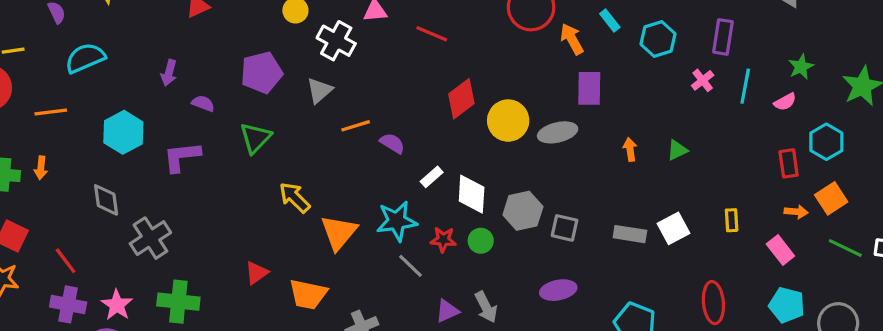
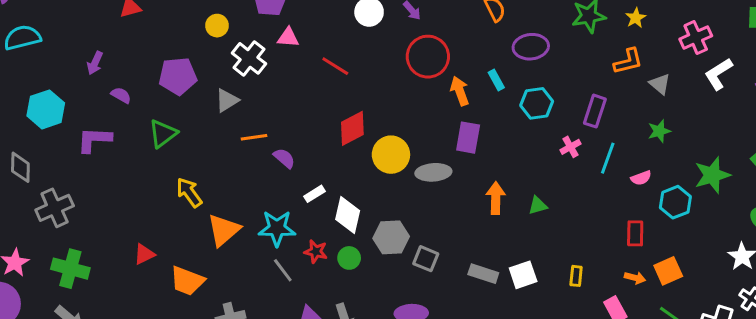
green star: (801, 67) -> (659, 131), moved
cyan hexagon: (826, 142) -> (675, 202), moved
orange arrow: (630, 149) -> (496, 198), size x1.5

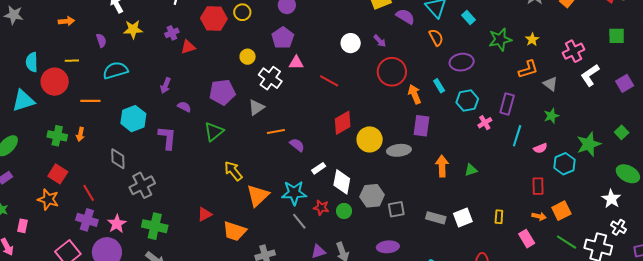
purple L-shape: (94, 140) -> (167, 138), turned 95
pink cross: (570, 147) -> (485, 123), moved
gray square: (426, 259) -> (396, 209), turned -30

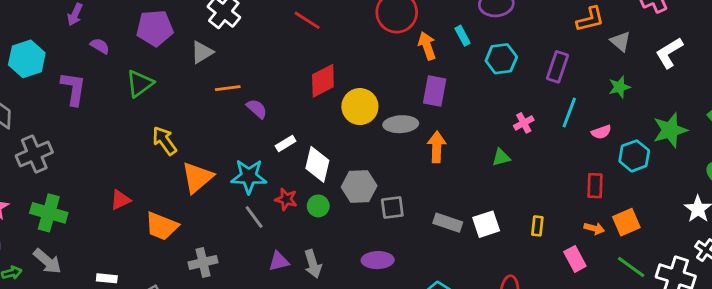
white L-shape: (590, 75) -> (669, 53), moved
pink cross: (485, 123) -> (524, 123), moved
orange arrow: (442, 166) -> (437, 147), moved

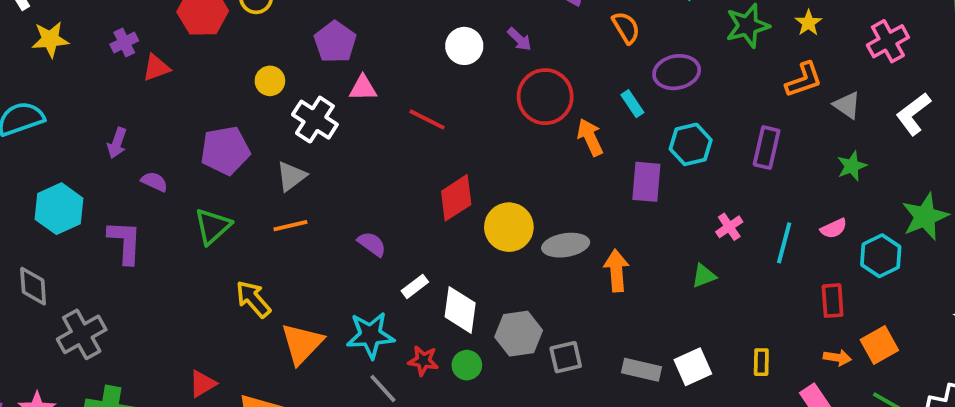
cyan rectangle: (463, 36) -> (632, 104), moved
orange line: (228, 88) -> (290, 226), moved
purple rectangle: (435, 91) -> (646, 182), moved
cyan line: (569, 113) -> (784, 243), moved

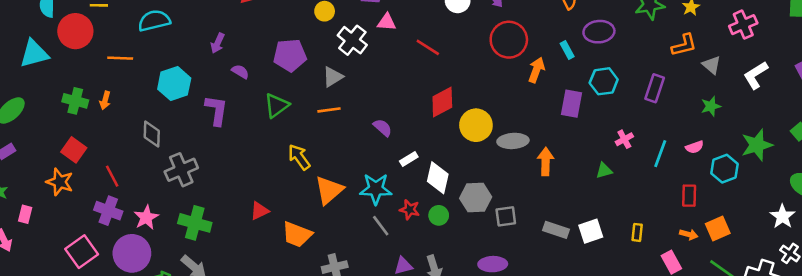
orange arrow: (590, 137) -> (536, 70), turned 40

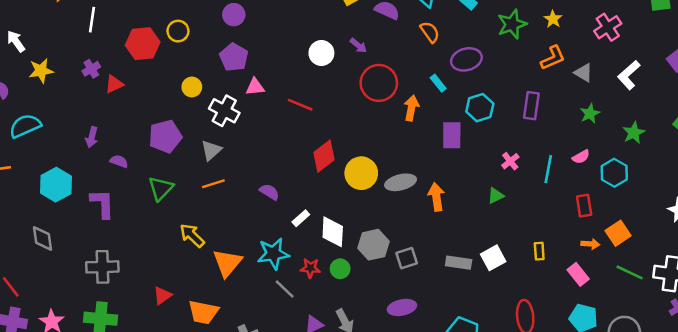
green star: (757, 145) -> (634, 133), moved, size x0.7
gray cross: (181, 170) -> (102, 267), moved, turned 32

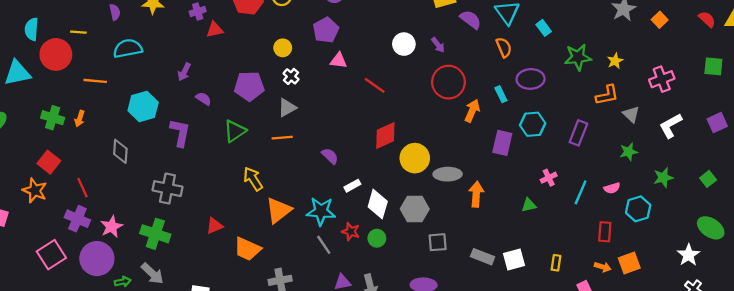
white cross: (224, 111) -> (291, 76), moved, size x0.6
gray hexagon: (373, 245) -> (415, 209), moved

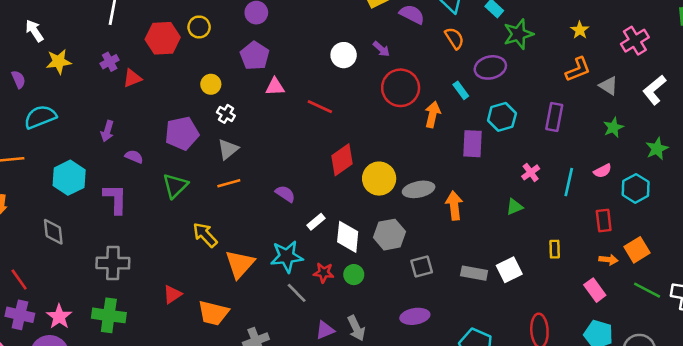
green star: (578, 57) -> (518, 34), moved
yellow rectangle: (556, 263) -> (555, 249), moved

